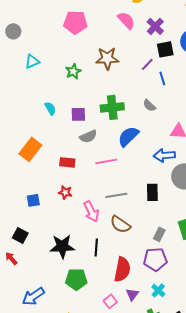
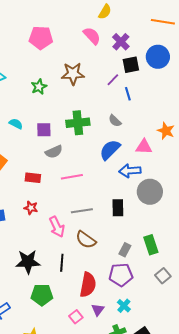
cyan semicircle: (50, 108) -> (16, 124), turned -32
blue semicircle: (128, 136) -> (110, 150), moved

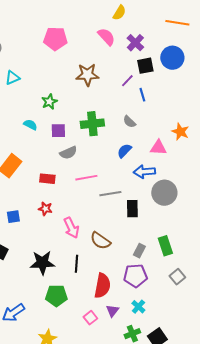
green star: (39, 87) -> (49, 102), moved
blue semicircle: (110, 150) -> (124, 151), size x0.7
gray line: (82, 211) -> (110, 194), moved

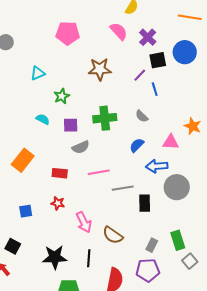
cyan triangle: (12, 78) -> (38, 73), moved
gray square: (177, 277) -> (190, 261), moved

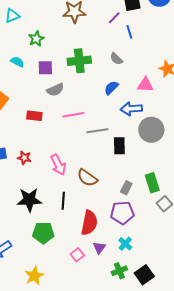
red star: (58, 203) -> (24, 158), moved

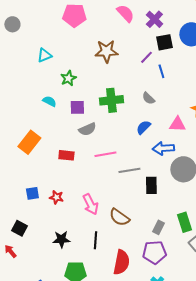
black star: (29, 200) -> (61, 239), size x0.7

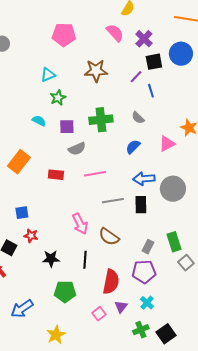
cyan triangle: (44, 55) -> (48, 75), moved
pink triangle: (177, 124) -> (167, 144), turned -30
blue arrow: (163, 148) -> (144, 179), moved
gray line: (129, 170) -> (113, 201), moved
red star: (56, 197) -> (31, 236), moved

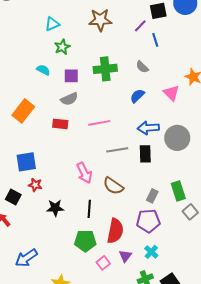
pink triangle: (167, 144) -> (171, 93), turned -48
gray semicircle: (77, 149) -> (69, 99), moved
blue square: (22, 213) -> (26, 162), size x1.5
green pentagon: (65, 292) -> (85, 241), moved

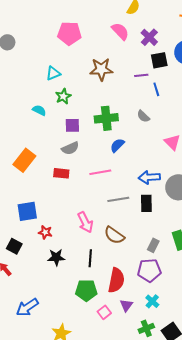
purple line: (140, 26) -> (141, 75), turned 40
cyan semicircle: (43, 70) -> (39, 110), moved
blue semicircle: (137, 96) -> (117, 145), moved
red star: (35, 185) -> (45, 232), moved

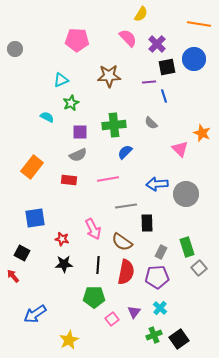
black rectangle: (146, 203) -> (147, 223), moved
red star: (45, 232) -> (62, 239), moved
red semicircle: (116, 280) -> (126, 272), moved

